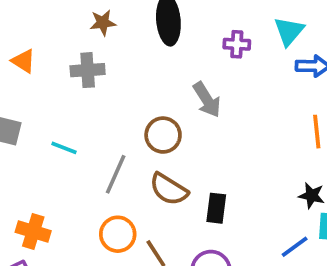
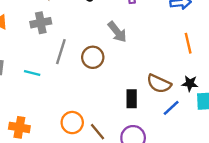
gray line: (116, 174) -> (61, 52), moved
brown semicircle: (169, 189) -> (159, 84), moved
blue line: (295, 247) -> (171, 108), moved

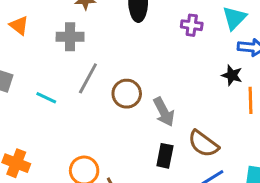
gray arrow: (117, 32) -> (164, 112), moved
black star: (190, 83) -> (232, 75), moved

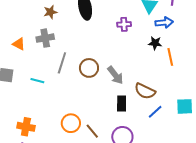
purple cross: (192, 25) -> (124, 24), moved
orange triangle: (19, 26) -> (19, 44), moved

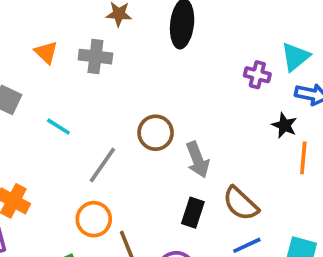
purple cross: (124, 24) -> (257, 75), moved
gray line: (62, 63) -> (102, 165), moved

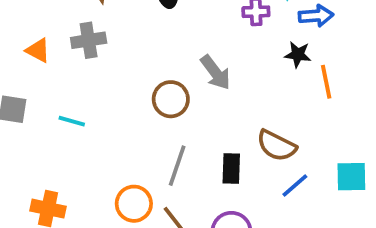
gray arrow: (198, 160) -> (215, 72), moved
gray line: (102, 165) -> (177, 166), moved

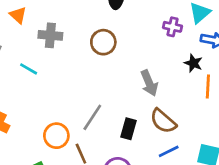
gray cross: (89, 40) -> (50, 35), moved
gray arrow: (215, 72) -> (149, 83), moved
brown circle: (171, 99) -> (103, 42), moved

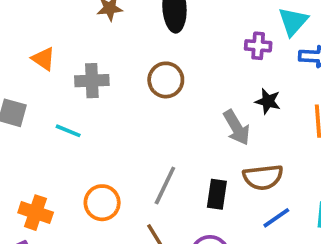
black star: (193, 63) -> (268, 101), moved
brown semicircle: (163, 121) -> (263, 177), turned -40
orange circle: (56, 136) -> (102, 203), moved

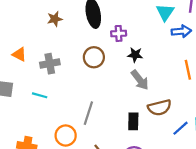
purple cross: (258, 46) -> (119, 33), moved
black star: (268, 101) -> (135, 55), moved
gray line: (165, 185) -> (88, 113), moved
blue line: (276, 218) -> (180, 128), moved

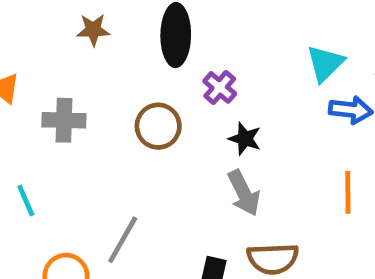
purple cross: (119, 33) -> (220, 87), turned 32
cyan line: (40, 95) -> (26, 201), moved, turned 40

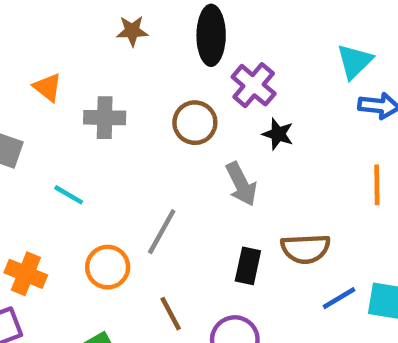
purple cross: (220, 87) -> (254, 85), size x1.4
gray arrow: (244, 193) -> (241, 184), moved
cyan line: (26, 201) -> (69, 195), turned -36

